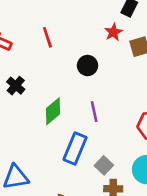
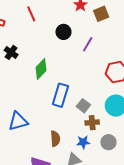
purple line: (94, 112) -> (88, 44), moved, turned 49

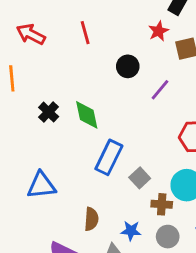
black cross: (11, 52) -> (49, 112), moved
green diamond: (41, 69) -> (87, 115), turned -65
brown cross: (92, 123) -> (162, 204), moved

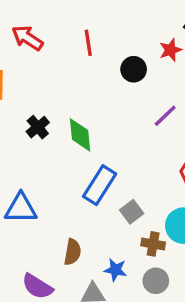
black circle: (128, 66) -> (134, 69), moved

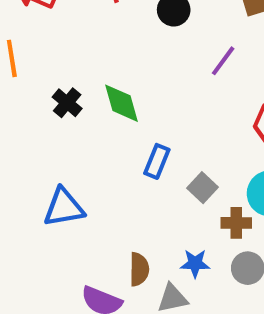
blue rectangle: (100, 185) -> (157, 161), size x0.7
brown semicircle: (73, 252) -> (139, 269), moved

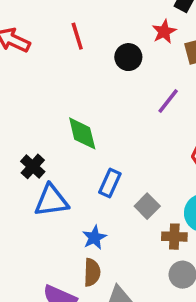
black cross: (67, 103) -> (33, 166), moved
blue triangle: (64, 207) -> (51, 201), moved
blue star: (195, 263) -> (94, 237), moved, turned -30

